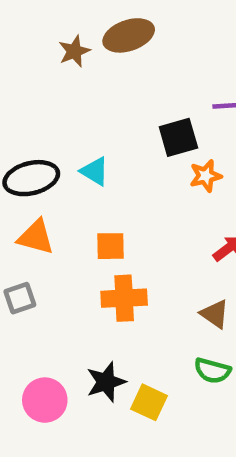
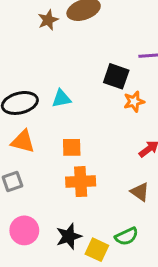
black square: (178, 137) -> (116, 76), turned 35
cyan triangle: (95, 171) -> (61, 99), turned -42
green semicircle: (212, 371) -> (127, 236), moved, turned -40
pink circle: (45, 400) -> (24, 230), moved

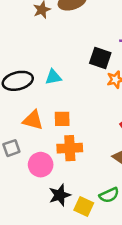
orange triangle: (23, 142) -> (33, 120), moved
pink circle: (24, 230) -> (41, 165), moved

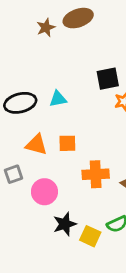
black square: (100, 58) -> (108, 79), turned -30
orange cross: (70, 148) -> (96, 174), moved

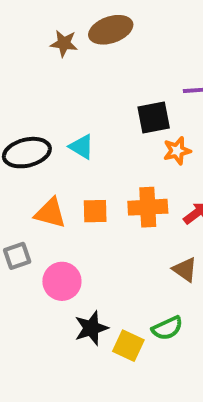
brown star: (46, 27) -> (64, 43), turned 30
cyan triangle: (58, 99) -> (81, 147), turned 42
orange cross: (96, 174) -> (148, 207), moved

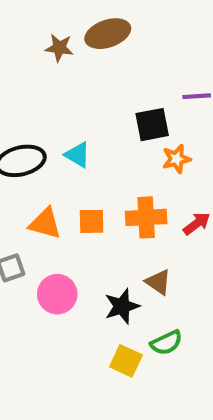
brown triangle: (185, 270) -> (158, 282), moved
black star: (91, 328) -> (122, 306), moved

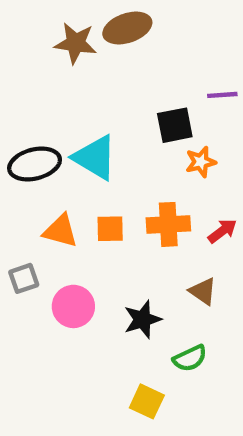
brown star: (59, 48) -> (76, 43), size x1.4
cyan triangle: (77, 155) -> (95, 158), size x1.6
brown triangle: (158, 282) -> (203, 291), moved
yellow square: (126, 361) -> (147, 401), moved

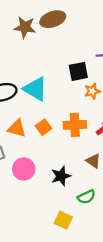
orange square: (110, 229) -> (43, 127), turned -35

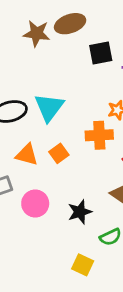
black square: (78, 71) -> (101, 53), moved
cyan triangle: (35, 89) -> (49, 107), turned 36
orange cross: (75, 125) -> (99, 135), moved

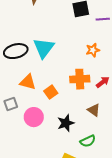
orange cross: (99, 135) -> (80, 79), moved
orange square: (59, 153) -> (51, 92), moved

